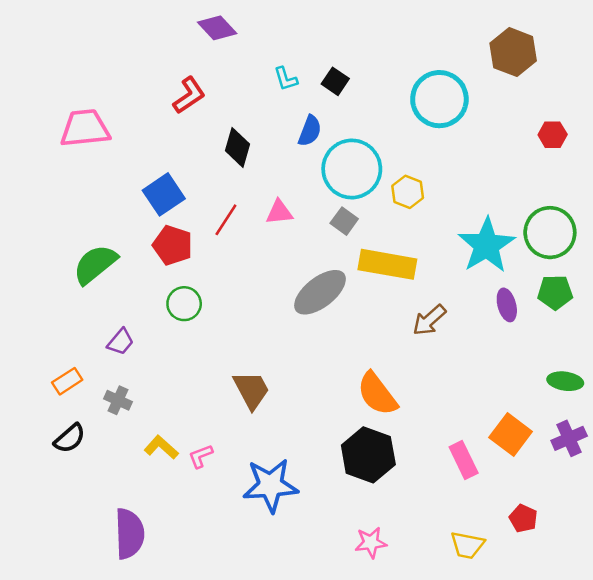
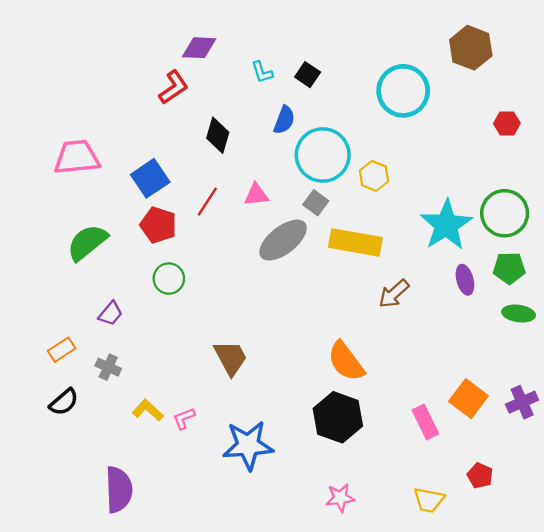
purple diamond: (217, 28) -> (199, 48), moved, turned -44
pink trapezoid: (85, 128) -> (77, 157), moved
gray ellipse: (320, 292) -> (283, 240), moved
green ellipse: (565, 381) -> (519, 314), moved

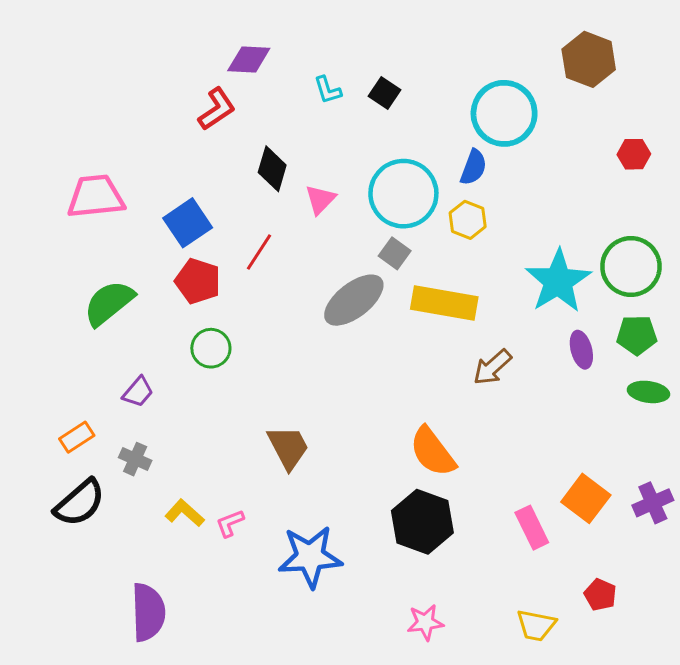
blue semicircle: (284, 120) -> (473, 167), moved
pink triangle: (256, 195) -> (320, 199), moved, turned -40
black semicircle: (64, 402) -> (80, 503), size x1.4

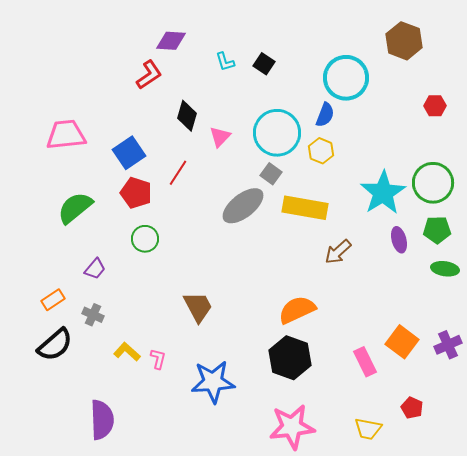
orange semicircle: (433, 452) -> (297, 310), turned 102
pink L-shape: (230, 523) -> (158, 359), turned 125
pink star: (425, 622) -> (292, 427), size x1.8

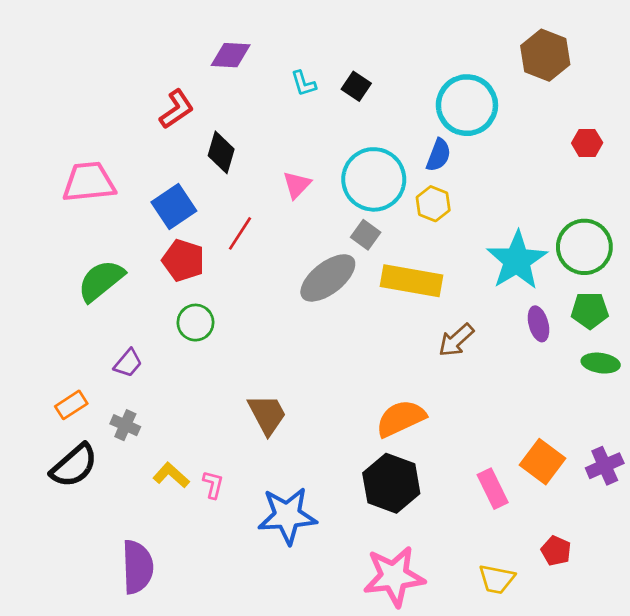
red L-shape: (149, 75) -> (177, 109), moved
black diamond: (187, 116) -> (221, 152), moved

